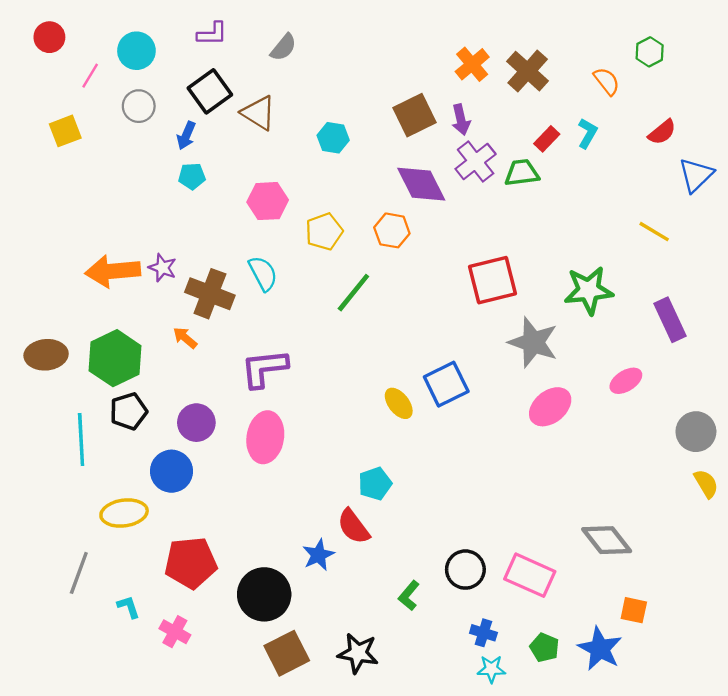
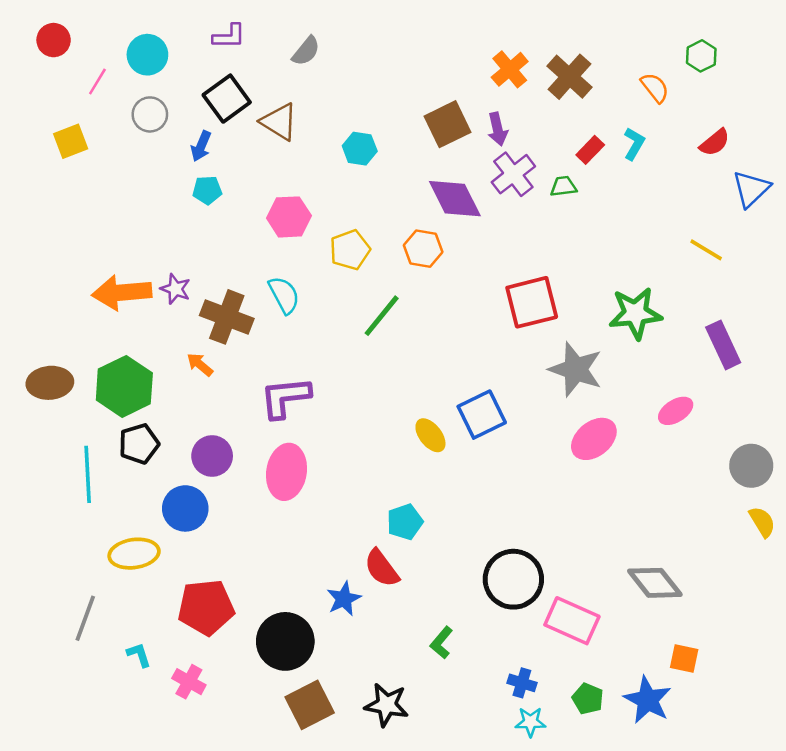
green trapezoid: (522, 173) -> (563, 186), size x0.7
black circle: (465, 570) -> (513, 579), moved, size x1.4

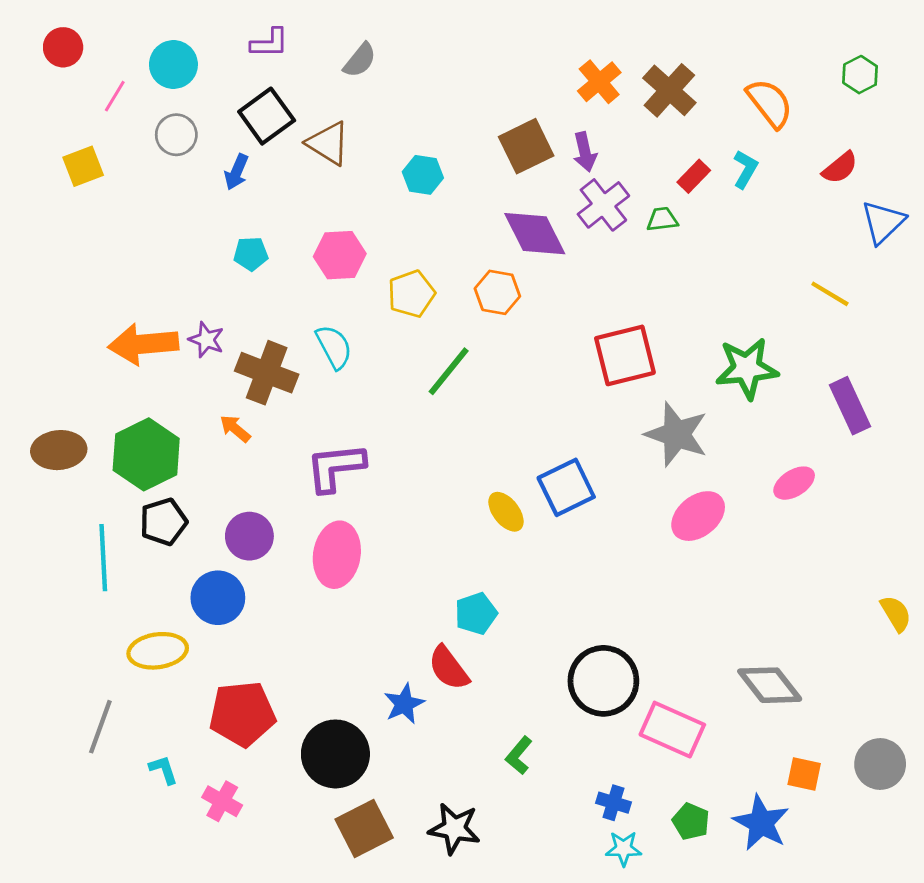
green hexagon: (701, 56) -> (860, 75), moved
orange semicircle: (655, 88) -> (770, 103), size x1.4
cyan pentagon: (207, 190) -> (251, 254), moved
gray circle: (751, 466) -> (880, 764), moved

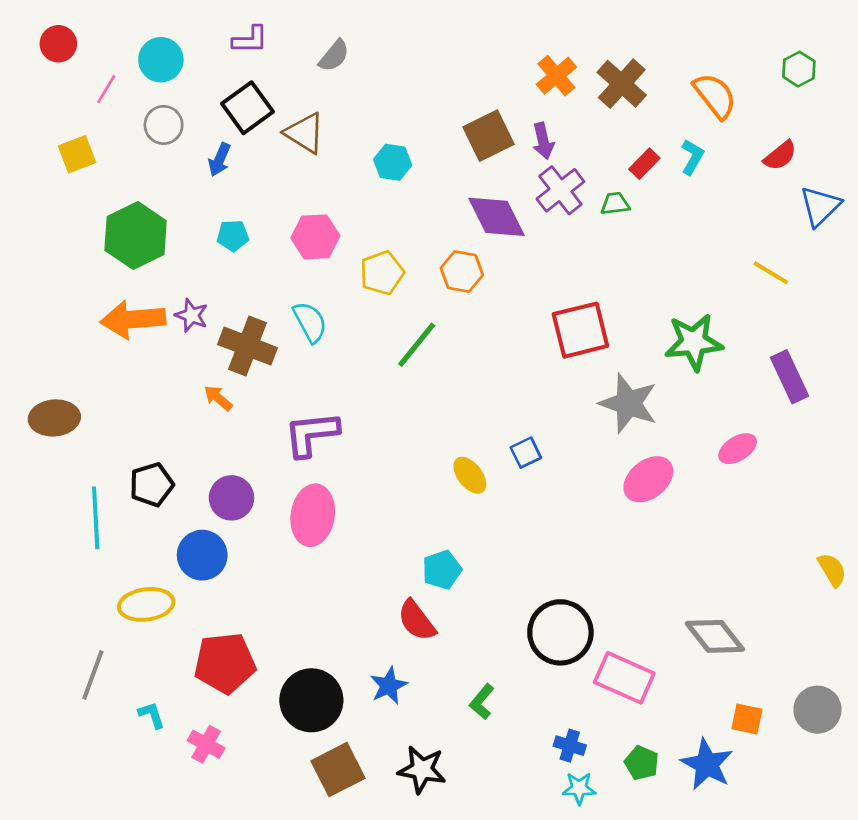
green hexagon: (146, 454) -> (136, 236), moved
blue square: (566, 487) -> (526, 453), size x0.6
blue star: (404, 704) -> (389, 686), moved

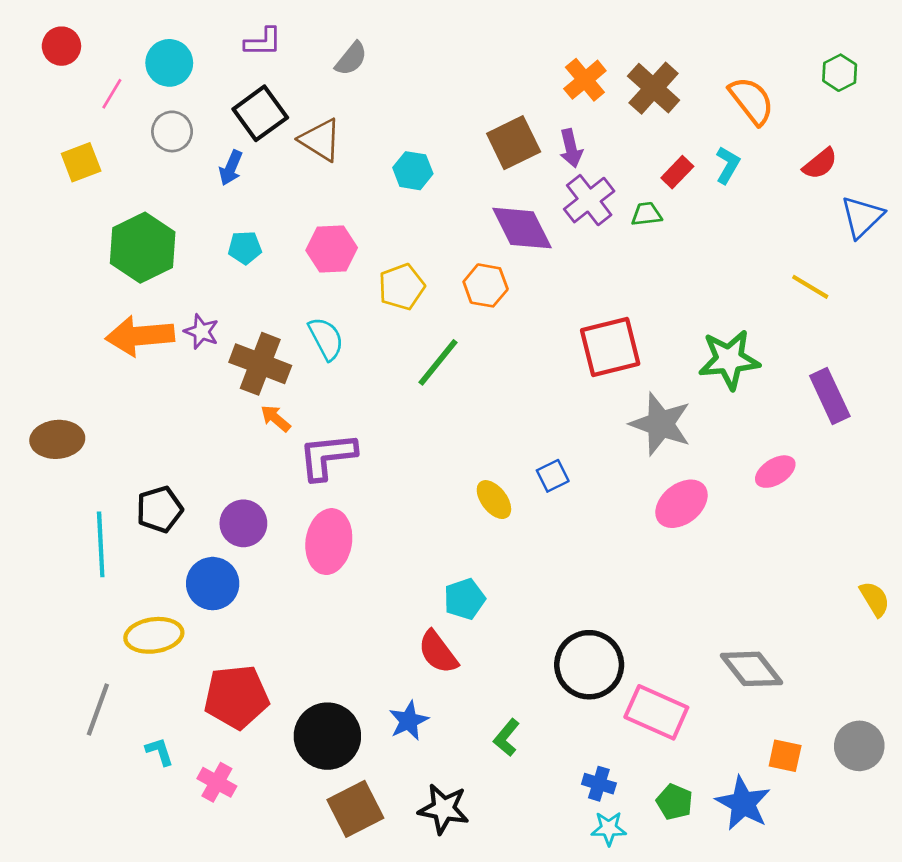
orange arrow: (218, 398) -> (276, 418), moved

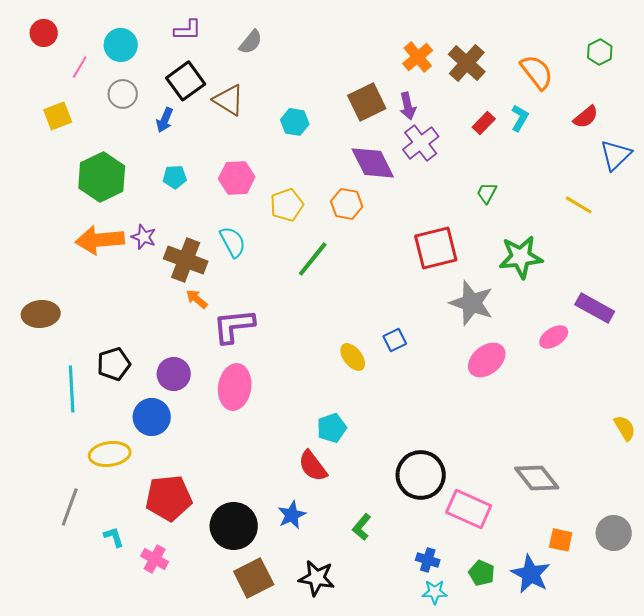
green trapezoid: (647, 214) -> (487, 193), moved, turned -55
purple rectangle: (830, 396) -> (595, 308), moved, turned -36

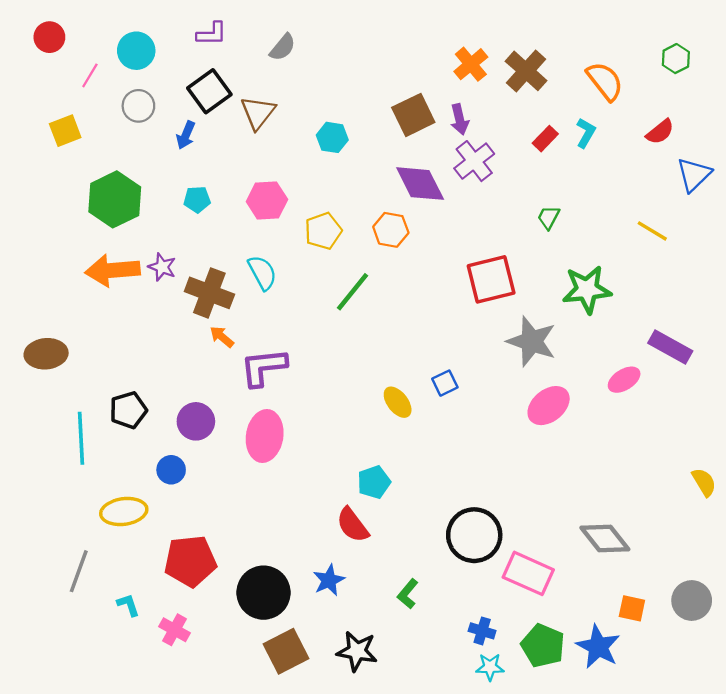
brown triangle: (229, 100) -> (258, 113), turned 36
blue circle: (152, 417) -> (171, 470), size x0.7
green pentagon: (482, 573) -> (543, 646), size x1.5

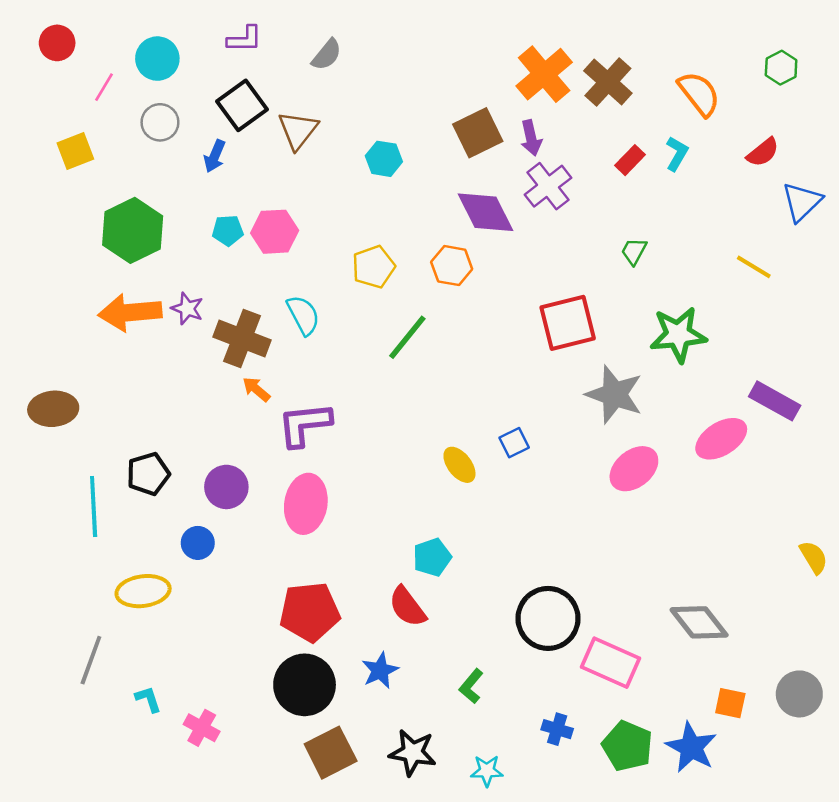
orange cross: (471, 64) -> (544, 74), size x1.4
pink hexagon: (267, 201) -> (275, 232), moved
pink ellipse: (624, 380) -> (721, 439), size x1.4
red pentagon: (190, 561) -> (310, 612), moved
cyan star: (490, 667) -> (487, 771), moved

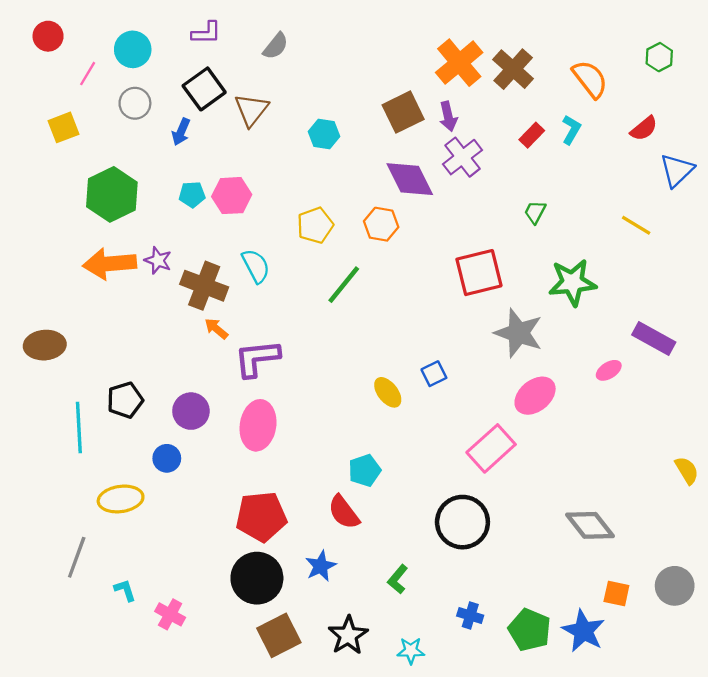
pink ellipse: (721, 439) -> (609, 370), size x0.6
pink rectangle: (611, 663) -> (491, 448), moved, turned -66
black star: (413, 753) -> (348, 635), turned 30

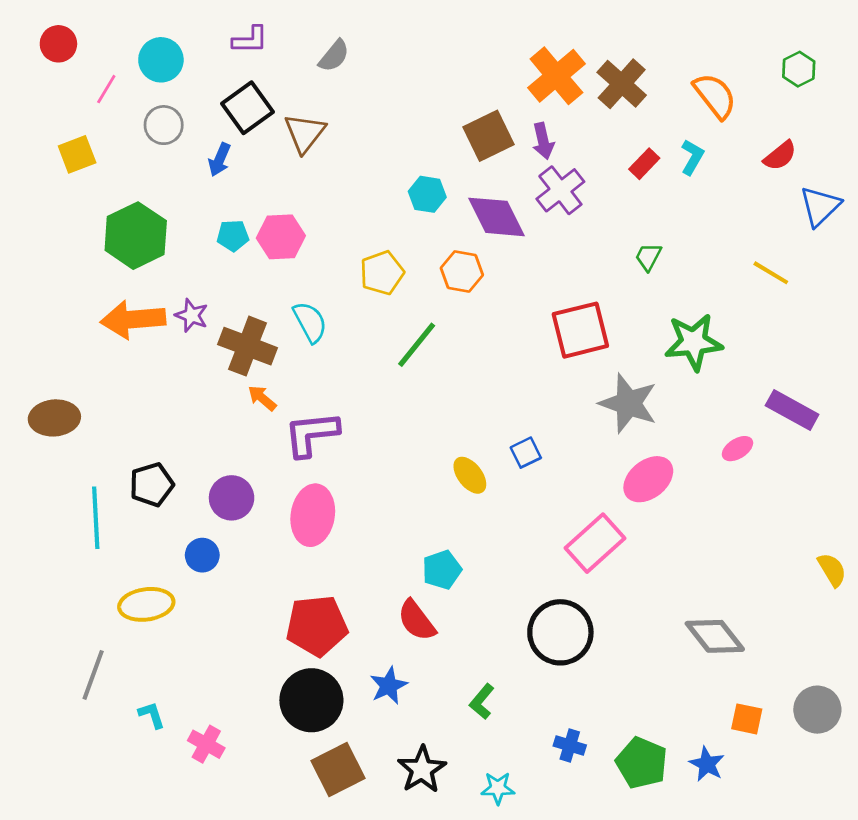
cyan hexagon: (324, 134) -> (427, 194), moved
blue star: (583, 631) -> (707, 764), size x0.7

